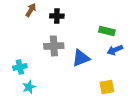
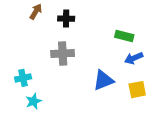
blue triangle: (81, 58) -> (103, 80), moved
yellow square: (107, 87) -> (137, 90), moved

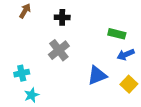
brown arrow: (36, 12) -> (25, 11), moved
gray cross: (63, 53) -> (59, 50), turned -35
yellow square: (137, 90) -> (129, 84), turned -35

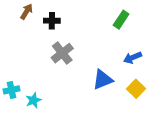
black cross: (62, 17) -> (52, 21), moved
green rectangle: (117, 34) -> (121, 20), moved, turned -70
cyan cross: (22, 73) -> (12, 90), moved

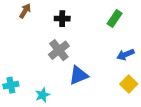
black cross: (52, 21) -> (62, 19), moved
blue triangle: (103, 80) -> (79, 75), moved
cyan star: (33, 100) -> (43, 95), moved

